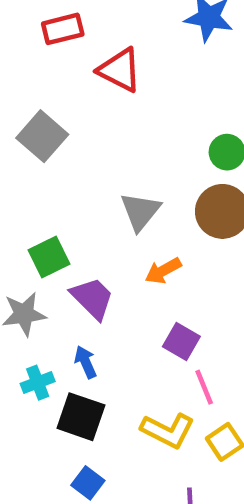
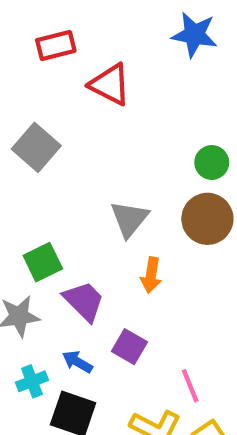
orange arrow: (163, 271) -> (151, 275), turned -52
purple square: (181, 341) -> (129, 347), moved
blue arrow: (86, 362) -> (77, 362), turned -36

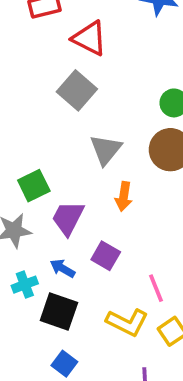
gray square: (36, 147) -> (77, 90), moved
purple trapezoid: (84, 301) -> (68, 218), turned -108

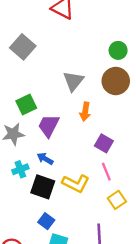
gray square: (77, 90) -> (23, 47), moved
purple square: (106, 256) -> (104, 143), moved
yellow L-shape: (127, 322) -> (76, 183), moved

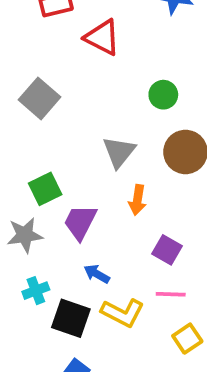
green circle: (118, 50) -> (163, 95), moved
blue arrow: (45, 159) -> (97, 274), moved
pink line: (106, 172) -> (171, 294), turned -66

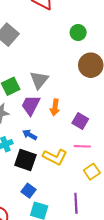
gray triangle: (119, 152) -> (39, 80), moved
orange arrow: (137, 200) -> (55, 107), moved
blue arrow: (97, 274) -> (30, 135), moved

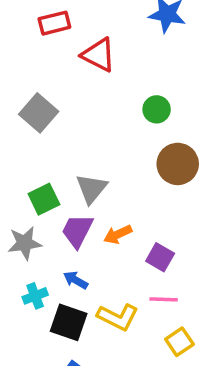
orange arrow: (55, 107) -> (118, 234), turned 56

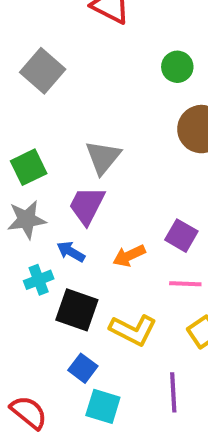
green square: (44, 199) -> (29, 167), moved
orange arrow: (118, 234) -> (129, 256), moved
blue arrow: (76, 280) -> (71, 252), moved
yellow L-shape: (118, 317) -> (133, 330), moved

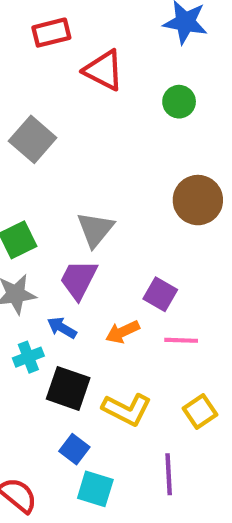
green circle: (177, 67) -> (179, 102), moved
purple square: (181, 236) -> (160, 294), moved
pink line: (185, 284) -> (181, 340), moved

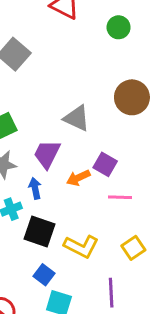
gray triangle: (95, 229) -> (77, 118), moved, turned -44
blue arrow: (62, 328) -> (35, 188), turned 48
orange arrow: (123, 332) -> (78, 178), moved

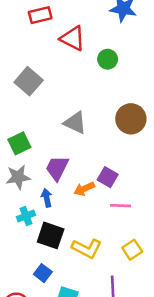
green circle: (119, 27) -> (108, 59), moved
gray triangle: (77, 118) -> (75, 123), moved
blue square: (44, 275) -> (43, 273), moved

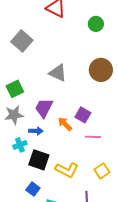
green circle: (108, 59) -> (96, 24), moved
orange arrow: (84, 189) -> (65, 124), turned 70
blue arrow: (47, 198) -> (36, 131), turned 104

